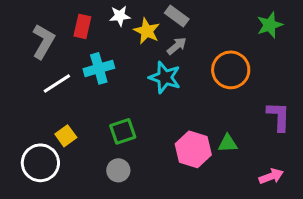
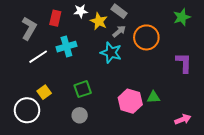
orange circle: (231, 70) -> (146, 37), moved
purple L-shape: (279, 116) -> (184, 63), moved

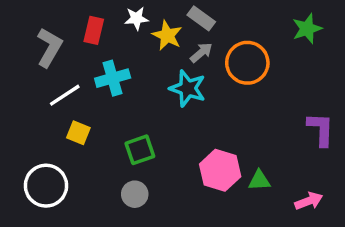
purple L-shape: (184, 63) -> (321, 129), moved
yellow square: (44, 92) -> (78, 133), moved, turned -32
green triangle: (153, 97) -> (259, 181), moved

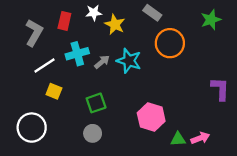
gray rectangle: (201, 18) -> (152, 13), moved
gray arrow: (201, 53) -> (102, 62), moved
green triangle: (259, 181) -> (178, 139), moved
pink arrow: (309, 201) -> (200, 138), moved

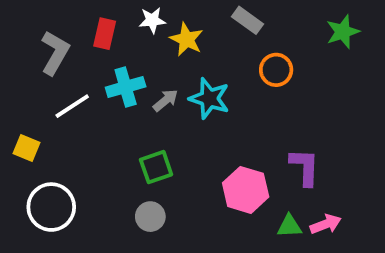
orange circle: (170, 43) -> (276, 70), size x0.7
purple L-shape: (220, 89) -> (305, 167), moved
yellow square: (54, 91) -> (26, 148), moved

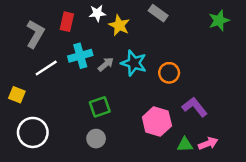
orange circle: (276, 70) -> (169, 73), moved
purple L-shape: (305, 167) -> (195, 107), turned -40

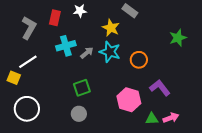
green star: (219, 20) -> (178, 38), moved
yellow star: (119, 25) -> (111, 28), moved
white line: (46, 68) -> (28, 62), moved

